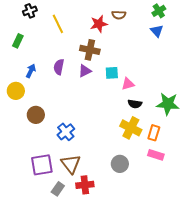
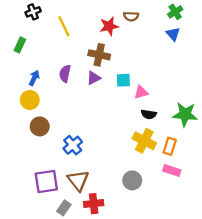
yellow circle: (16, 91) -> (30, 100), moved

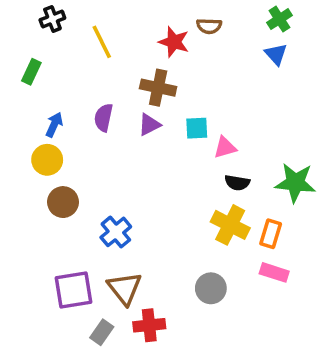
red star: (109, 26) -> (174, 42), turned 30

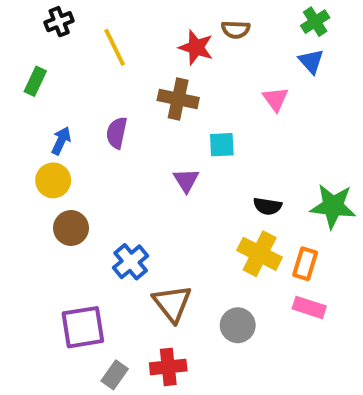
purple triangle: (149, 125) -> (186, 180), moved, turned -35
pink triangle: (225, 147) -> (275, 99), moved, turned -50
brown triangle: (125, 288) -> (172, 303), moved

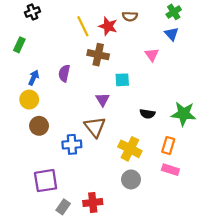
yellow line: (115, 47) -> (83, 26), moved
yellow cross: (260, 254) -> (130, 149), moved
blue cross: (131, 262) -> (72, 144), turned 36
brown triangle: (172, 303) -> (95, 127), moved

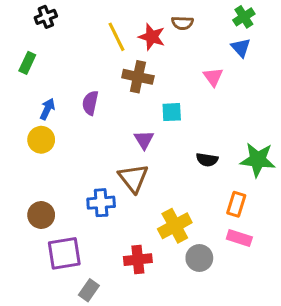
brown circle: (39, 126) -> (41, 215), moved
yellow cross: (130, 149) -> (175, 226), moved, turned 35
gray circle: (131, 179) -> (199, 258), moved
red cross: (93, 202) -> (138, 260), moved

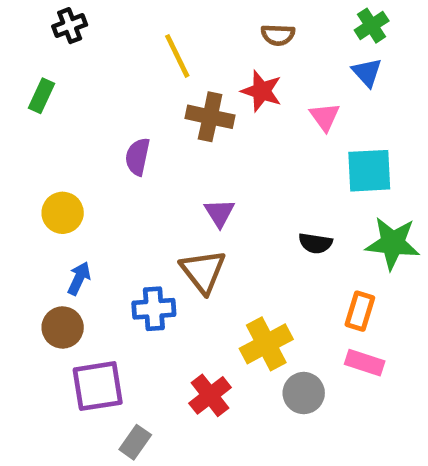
red star: (152, 37) -> (262, 91), moved
blue arrow: (47, 109) -> (79, 278), moved
cyan square: (172, 112) -> (369, 171), moved, size x1.5
red cross: (138, 260) -> (210, 395), turned -32

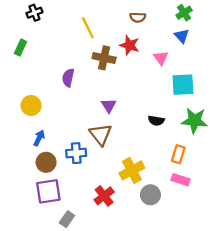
brown circle: (63, 327) -> (46, 162), moved

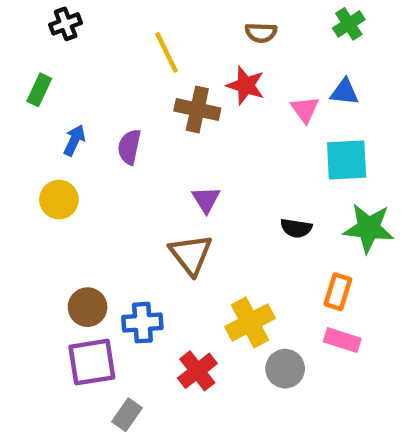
blue triangle: (182, 36) -> (344, 92), moved, turned -42
blue arrow: (39, 138) -> (74, 140), moved
blue cross: (76, 153) -> (142, 323), moved

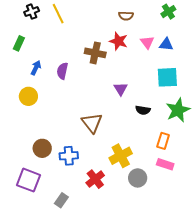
yellow line: (167, 52) -> (58, 14), moved
pink triangle: (305, 110) -> (147, 42), moved
purple triangle: (206, 200) -> (121, 89), moved
green star: (369, 228) -> (178, 110), turned -30
purple square: (92, 362) -> (28, 180), moved, turned 30

